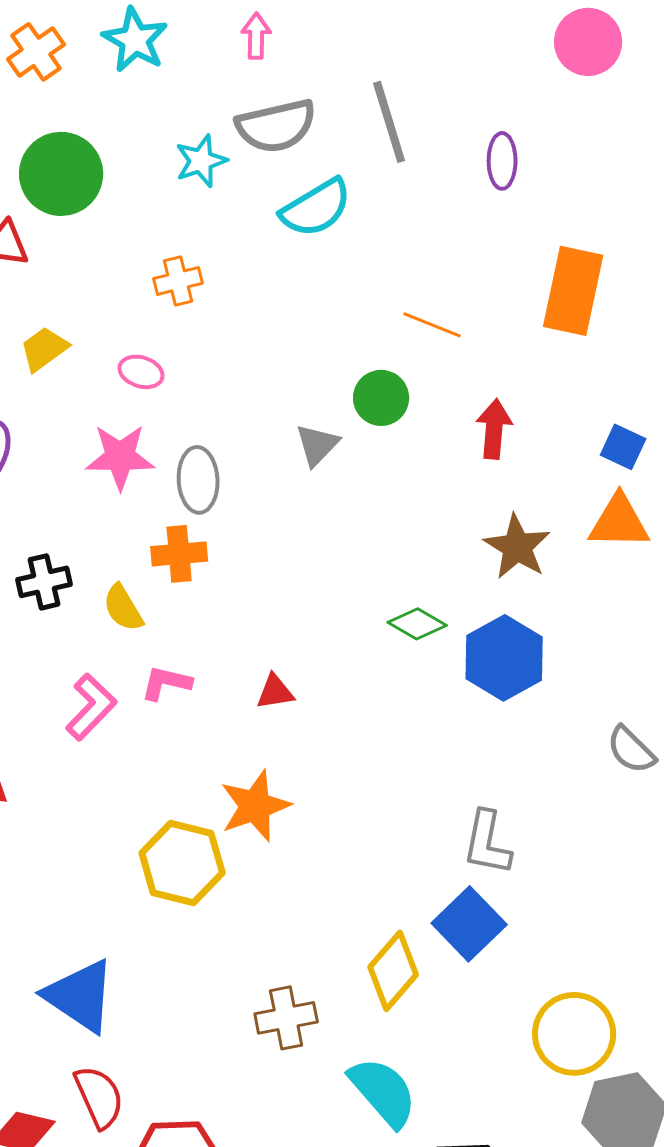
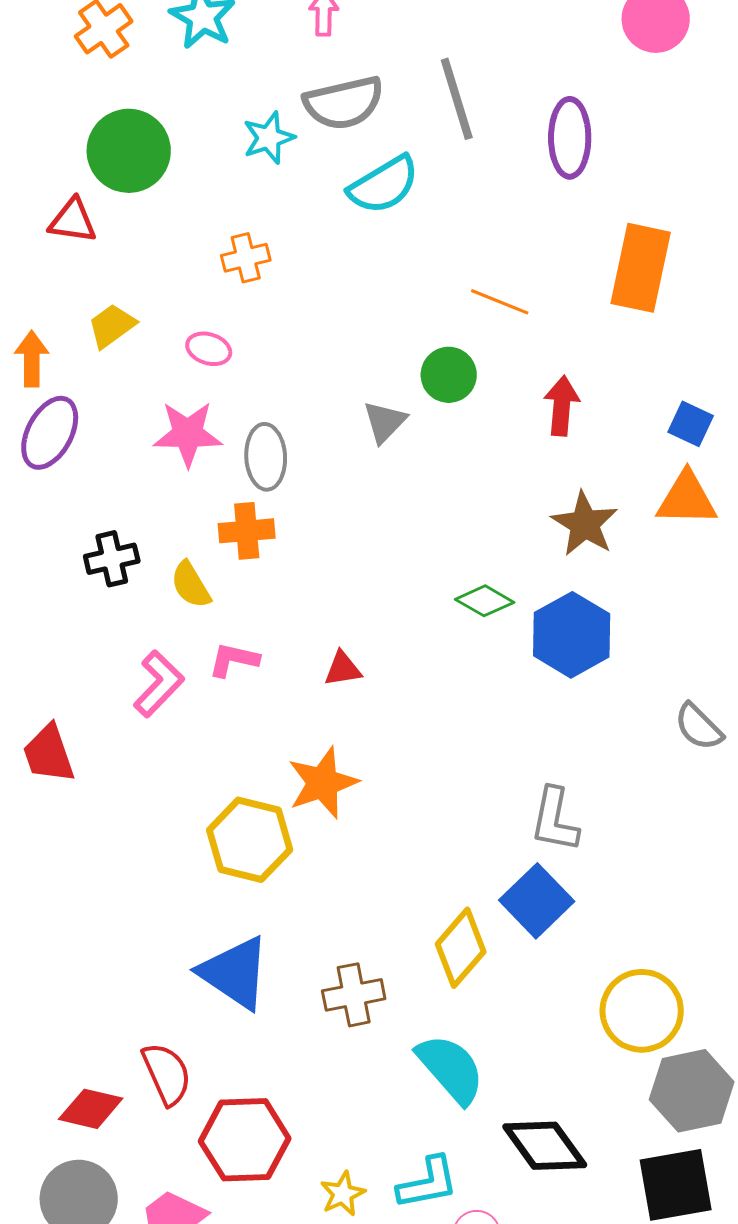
purple ellipse: (502, 161) -> (570, 138), size x1.4
blue triangle: (80, 996) -> (235, 973), moved

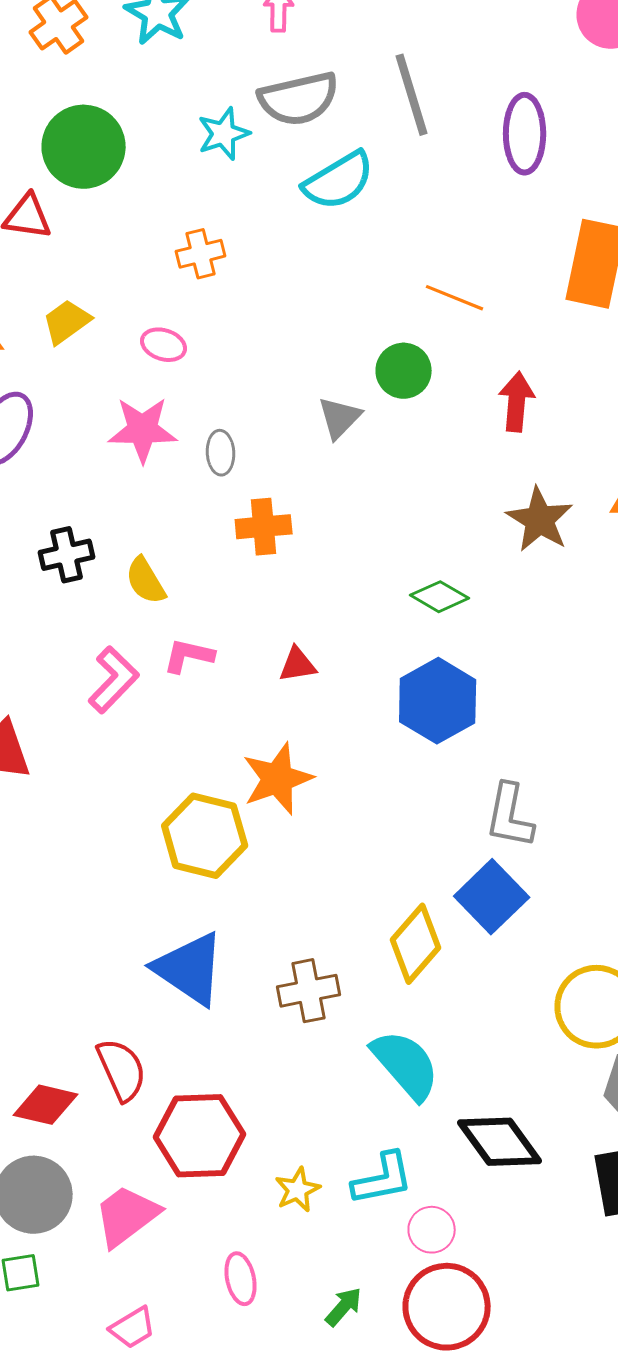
gray ellipse: (266, 457) -> (221, 453), size x0.7
orange cross: (247, 531) -> (264, 527), moved
blue hexagon: (572, 635) -> (438, 701), moved

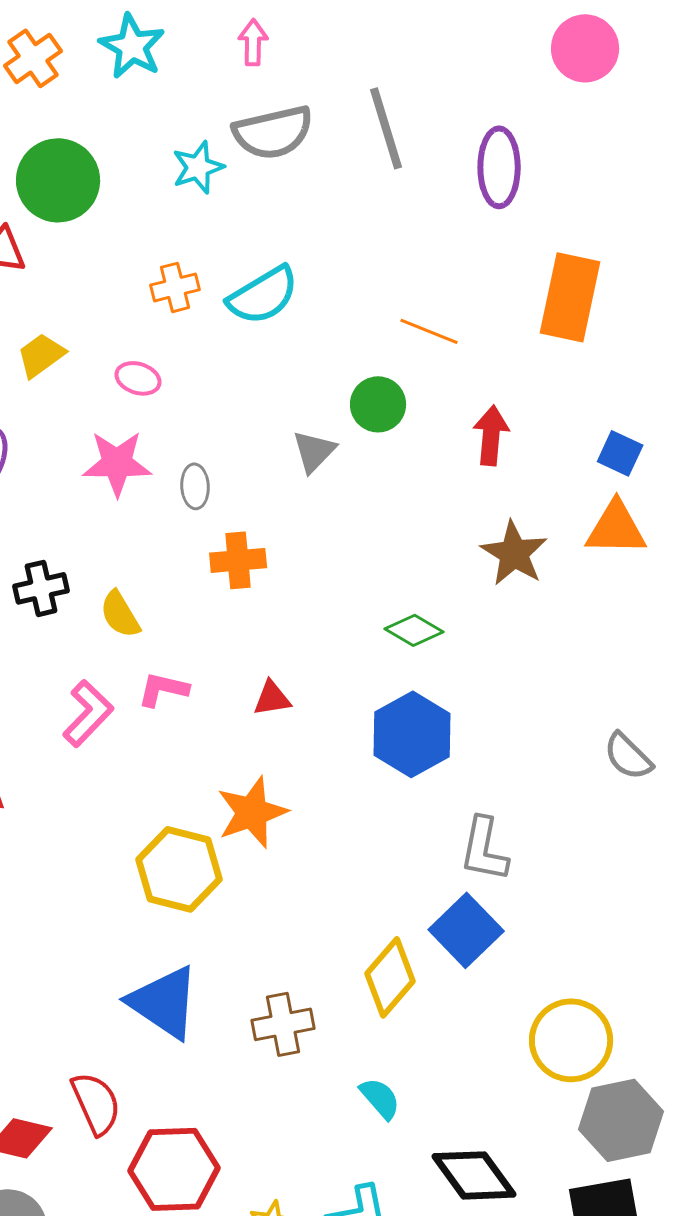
cyan semicircle: (339, 181) -> (263, 295), moved
cyan semicircle: (406, 1065) -> (380, 1098), size x0.6

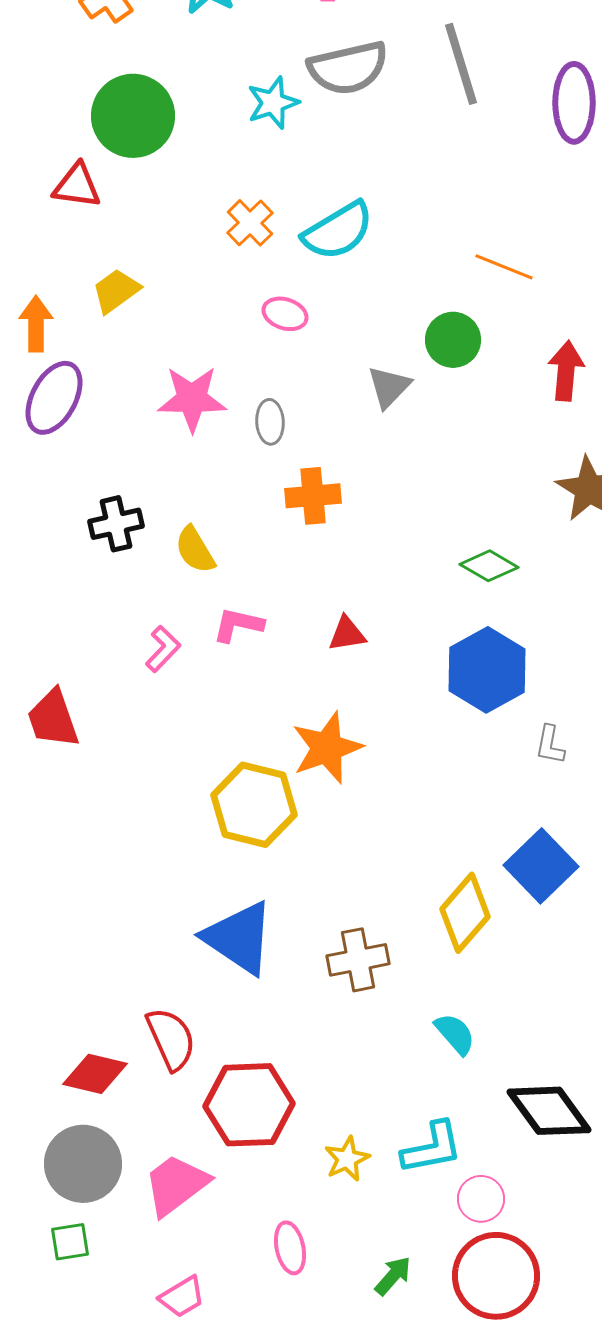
orange cross: (175, 287) -> (250, 223), turned -30
pink ellipse: (138, 378) -> (285, 314), moved
pink L-shape: (88, 713) -> (163, 649), size x0.7
gray L-shape: (484, 849) -> (550, 745), moved, size x0.6

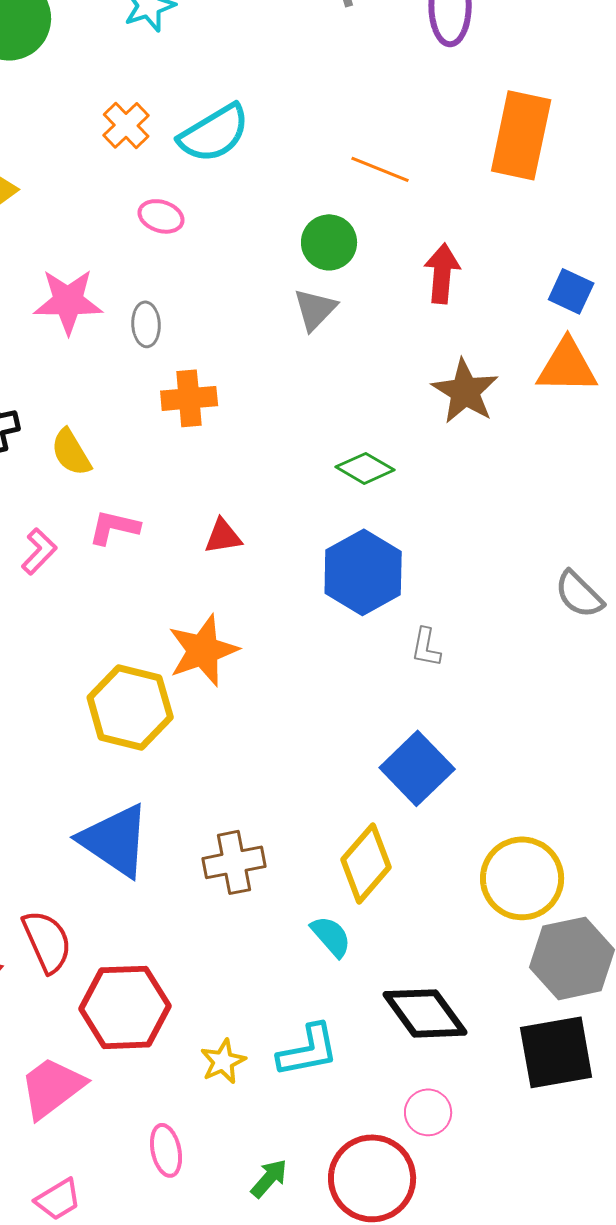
gray triangle: (389, 387) -> (315, 309), moved
yellow diamond: (465, 913) -> (366, 863), moved
pink circle: (481, 1199) -> (428, 1112), moved

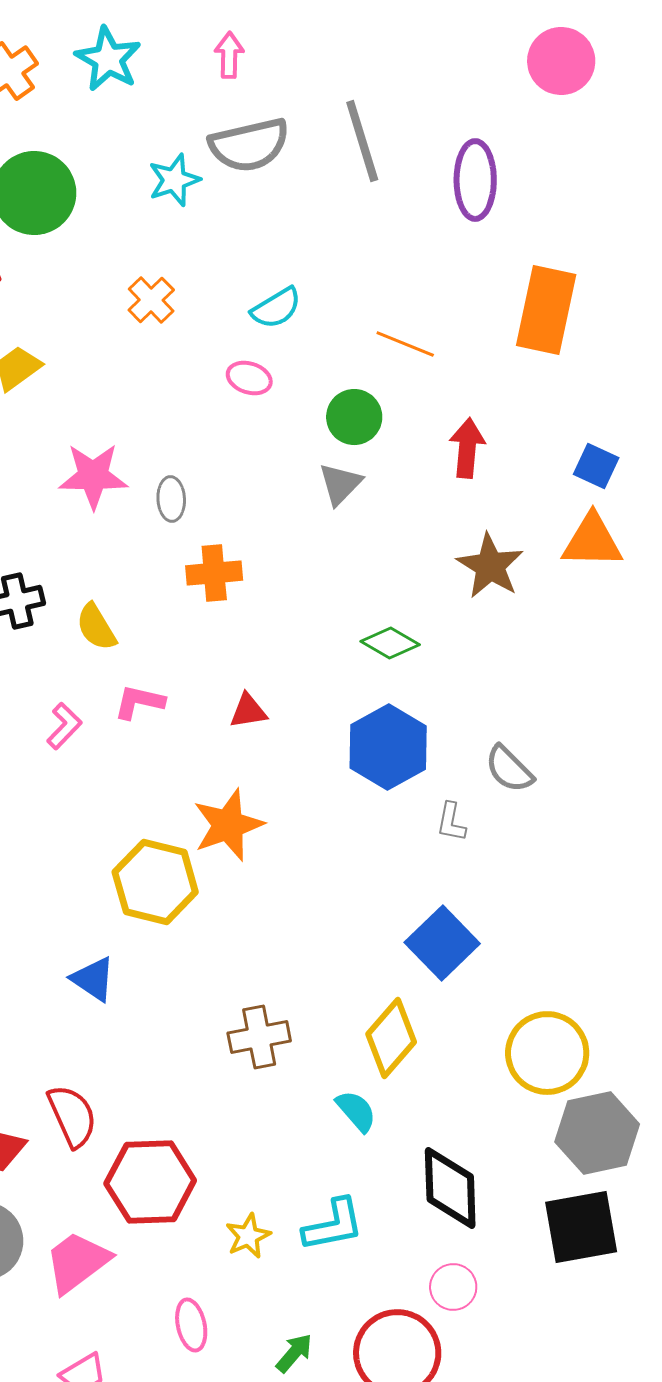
cyan semicircle: (214, 133) -> (276, 308), moved, size x0.7
pink ellipse: (161, 216) -> (249, 378), moved
gray semicircle: (579, 594) -> (509, 769), moved
blue triangle: (115, 840) -> (93, 979), moved, size x0.6
black diamond: (425, 1013) -> (450, 1188), turned 34

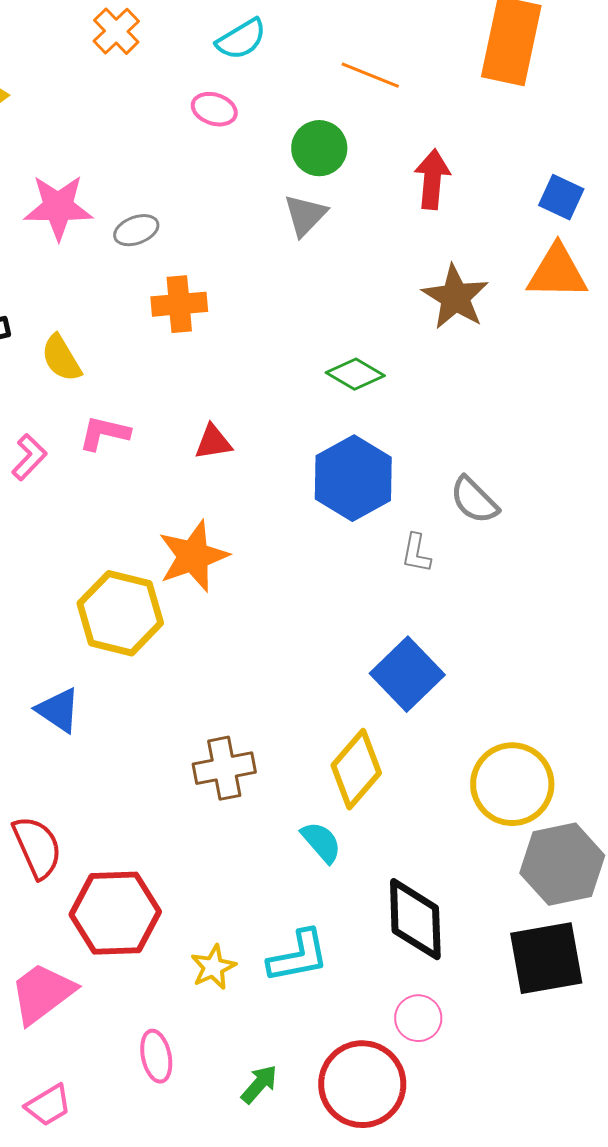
gray ellipse: (171, 499) -> (136, 230), turned 72

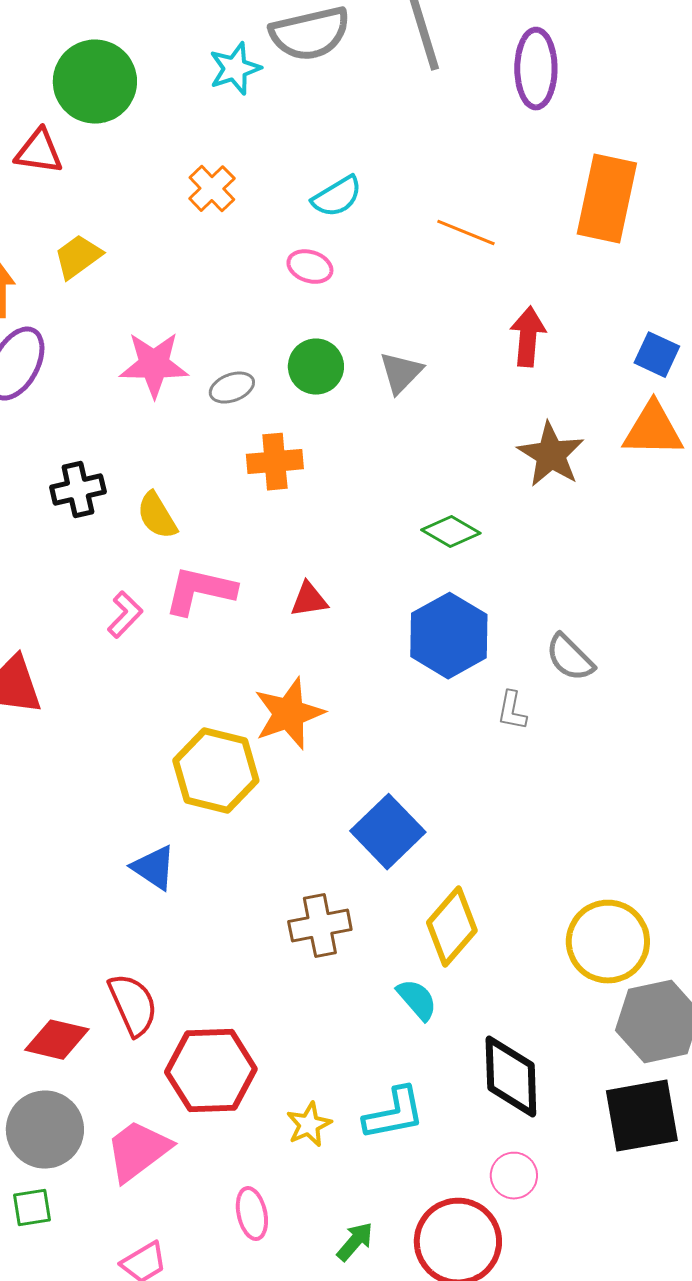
green circle: (319, 148) -> (316, 367), moved
pink L-shape: (104, 433) -> (200, 591), size x1.4
blue square: (407, 674) -> (388, 832), moved

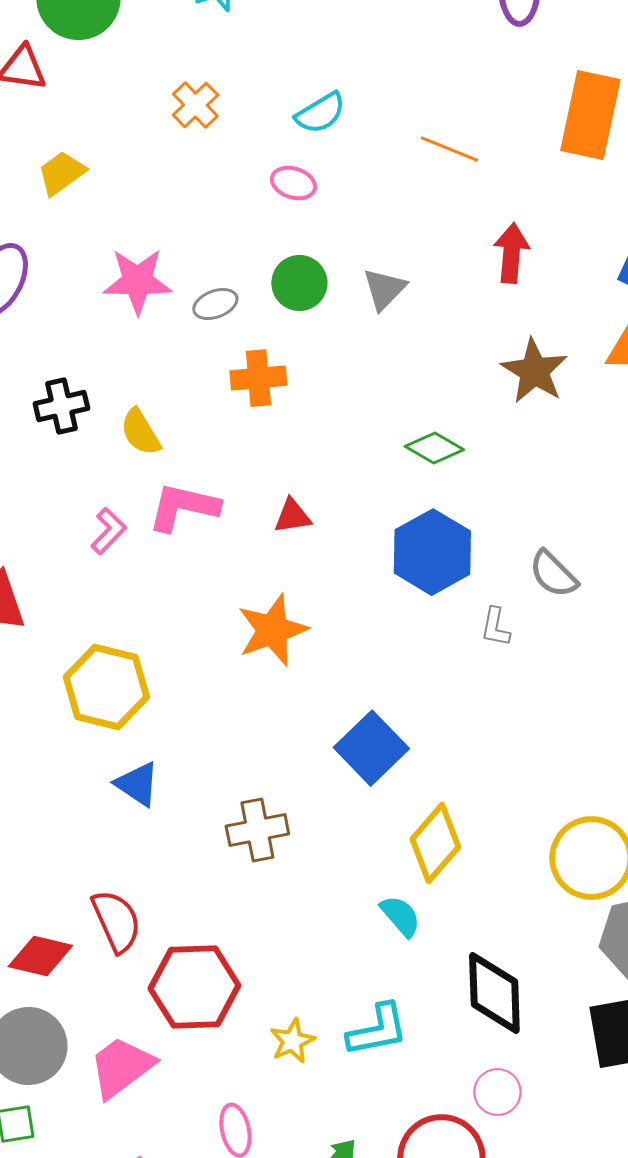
yellow hexagon: (216, 771) -> (106, 687), moved
brown cross: (320, 926) -> (257, 830), moved

